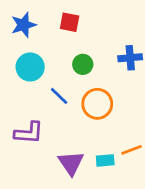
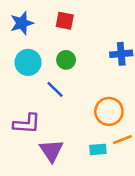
green circle: (83, 64) -> (66, 60), moved
orange circle: (97, 104) -> (109, 111), moved
purple triangle: (71, 163) -> (51, 151), moved

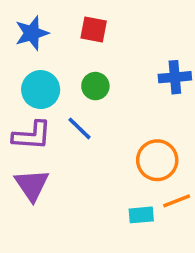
purple L-shape: (27, 124) -> (32, 135), moved
purple triangle: (51, 151) -> (32, 185), moved

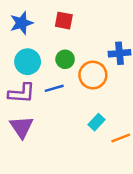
blue line: (79, 128) -> (54, 88), turned -60
orange circle: (157, 160) -> (93, 75), moved
cyan rectangle: (141, 215) -> (97, 122), moved, turned -42

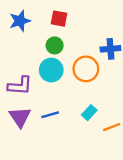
green circle: (65, 59) -> (55, 45), moved
cyan circle: (28, 62) -> (51, 70), moved
blue line: (54, 88) -> (50, 115), moved

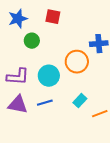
green circle: (55, 45) -> (32, 41), moved
cyan circle: (51, 70) -> (49, 76), moved
purple triangle: (20, 117) -> (18, 105), turned -45

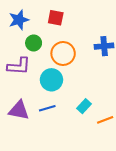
orange circle: (77, 62) -> (63, 53), moved
purple L-shape: (18, 77) -> (19, 66), moved

